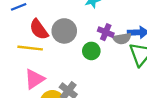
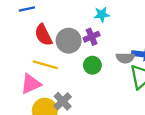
purple cross: (106, 32) -> (92, 37), moved, turned 35
yellow line: (30, 48) -> (45, 65), moved

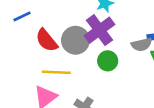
purple cross: (92, 37) -> (99, 30), size x1.6

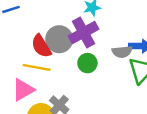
red semicircle: (47, 40) -> (41, 46), moved

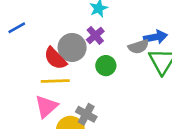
purple cross: (84, 33) -> (95, 35), size x0.6

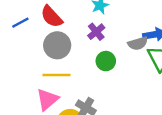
gray circle: (72, 47) -> (57, 45), moved
red semicircle: (55, 58) -> (52, 17), moved

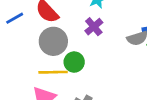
green circle: (106, 61) -> (74, 62), moved

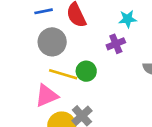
gray circle: (53, 41) -> (52, 42), moved

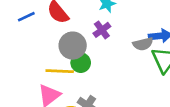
gray circle: (52, 42) -> (73, 46), moved

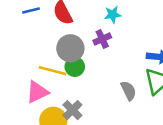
gray semicircle: (143, 44) -> (128, 91), moved, turned -114

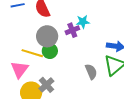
cyan star: (113, 15) -> (83, 22), moved
pink triangle: (37, 92) -> (20, 69), turned -30

